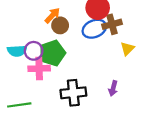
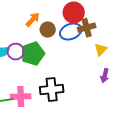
brown circle: (60, 25) -> (48, 30), moved
pink cross: (39, 68) -> (21, 97), moved
purple arrow: (113, 88) -> (105, 76), moved

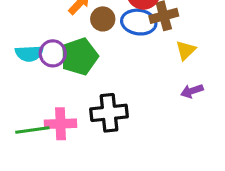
blue ellipse: (71, 32) -> (139, 22), turned 30
purple arrow: (105, 76) -> (192, 91), turned 56

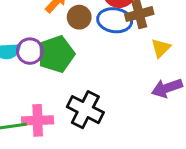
purple arrow: (192, 91) -> (167, 88), size x1.4
black cross: (109, 113) -> (85, 110), turned 33

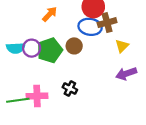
brown circle: (79, 17) -> (74, 46), moved
black cross: (85, 110) -> (70, 88), size x0.6

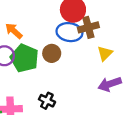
orange arrow: (50, 14) -> (14, 31), moved, turned -91
green pentagon: (50, 50) -> (24, 58), turned -30

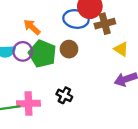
blue ellipse: (69, 32) -> (76, 19), moved
yellow triangle: (105, 53) -> (121, 49), turned -42

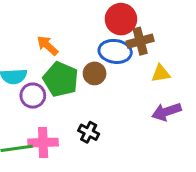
blue ellipse: (76, 19) -> (115, 51), moved
yellow triangle: (121, 49) -> (161, 73), turned -42
purple circle: (23, 51) -> (33, 96), moved

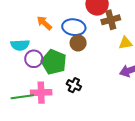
blue ellipse: (115, 51) -> (74, 27), moved
green pentagon: (61, 79) -> (54, 62), moved

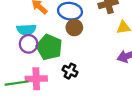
cyan semicircle: (20, 45) -> (26, 30), moved

